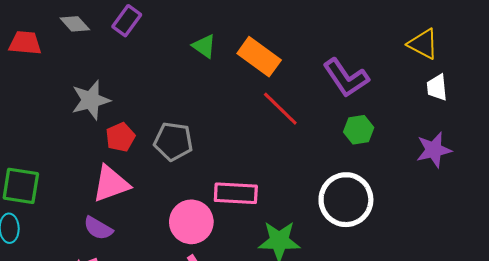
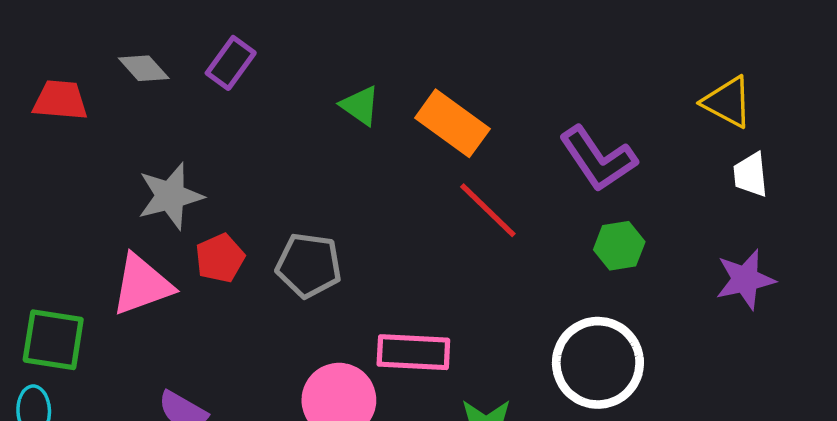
pink triangle: (111, 184) -> (142, 285), moved

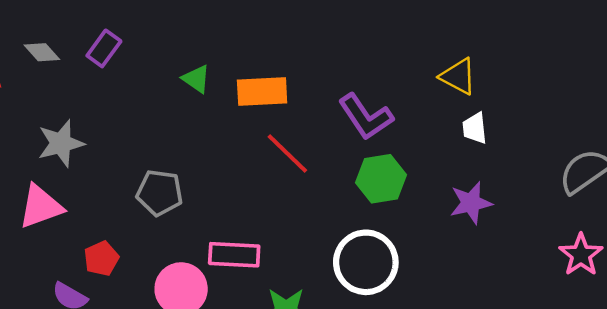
orange rectangle: (452, 123) -> (262, 91), turned -39
green hexagon: (619, 246) -> (381, 179), size x1.4
red pentagon: (220, 258) -> (101, 259), moved

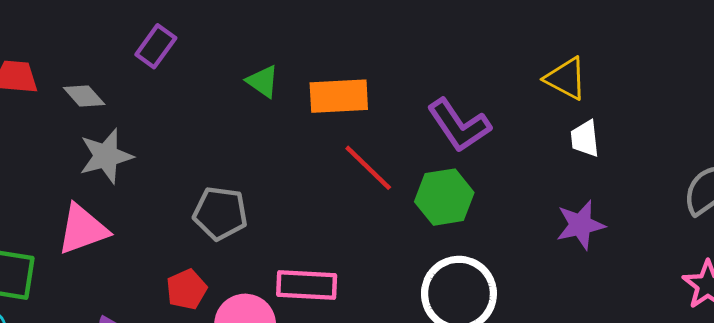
gray diamond: (42, 52) -> (84, 96), moved
green hexagon: (381, 179) -> (444, 197), moved
red pentagon: (101, 259) -> (187, 289), moved

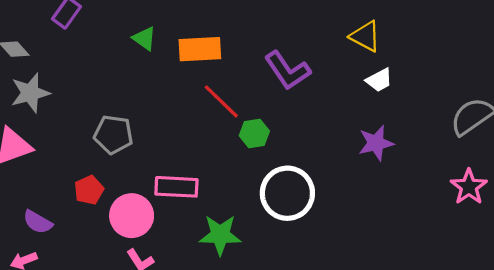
white trapezoid: (585, 138) -> (379, 80), turned -112
green hexagon: (444, 197) -> (254, 133), moved, size x0.7

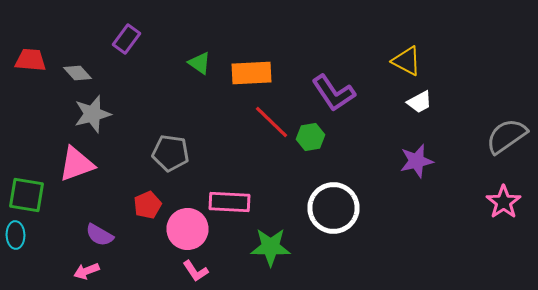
green hexagon: (254, 133) -> (310, 137), moved

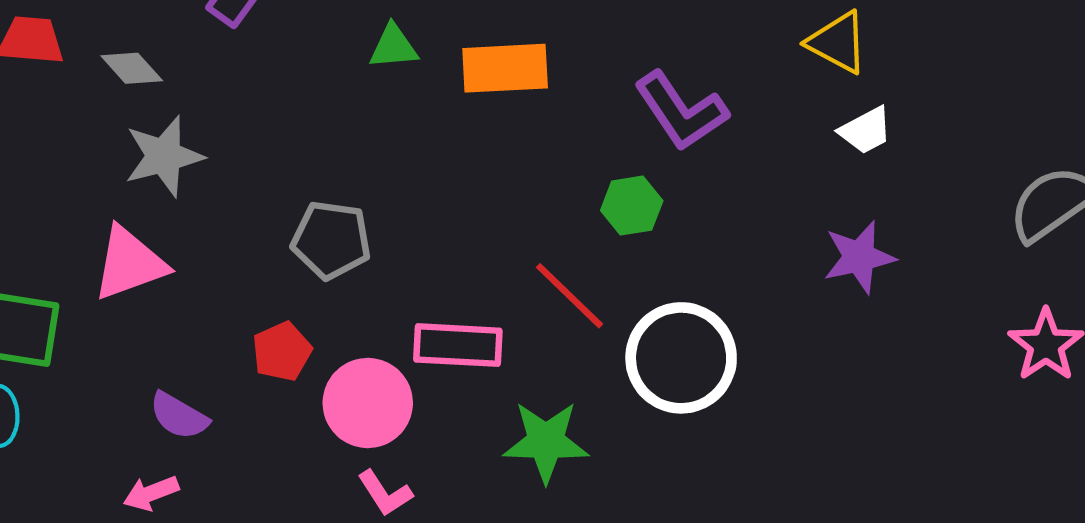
green triangle: (200, 63) -> (393, 47), turned -40
red line: (272, 122) -> (569, 296), moved

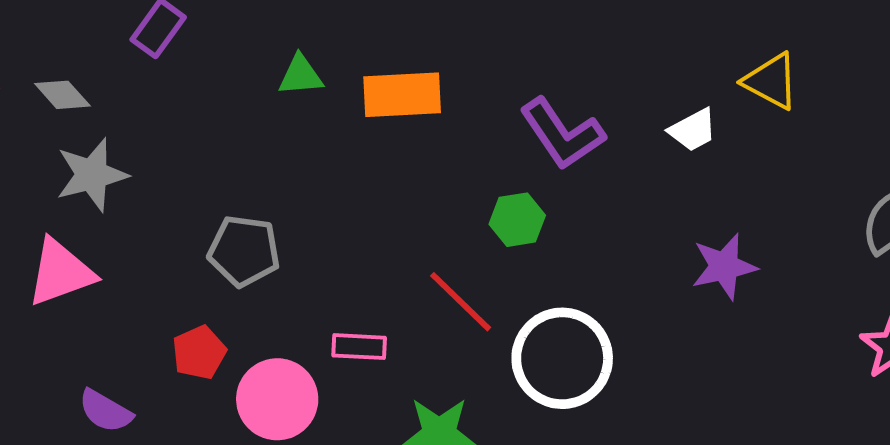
yellow triangle: (838, 42) -> (771, 81), moved
white trapezoid: (866, 130) -> (693, 130), moved
pink rectangle: (458, 345) -> (359, 347), size x0.7

